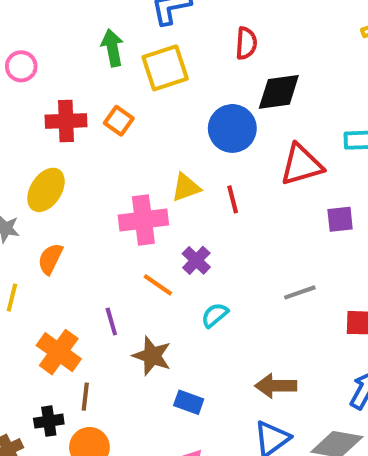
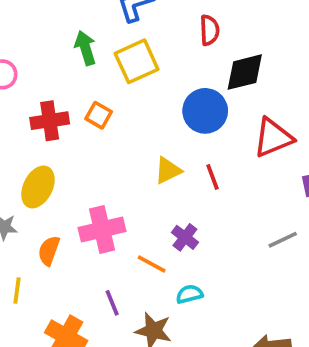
pink cross: (143, 220) -> (102, 229), moved
gray line: (300, 292) -> (283, 240), moved
cyan semicircle: (215, 315) -> (189, 294), moved, turned 32

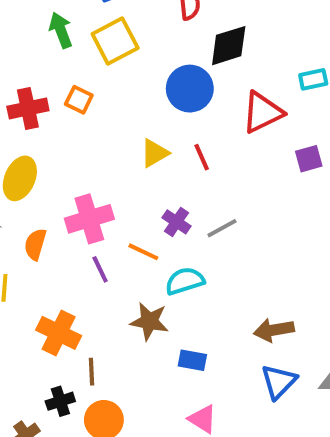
gray line: (283, 240) -> (222, 228), moved
cyan semicircle: (189, 294) -> (185, 281), size x1.4
purple line: (112, 303) -> (100, 269), moved

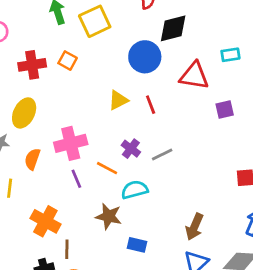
red triangle: (262, 112) -> (194, 76), turned 32
brown arrow: (274, 330) -> (194, 227), turned -60

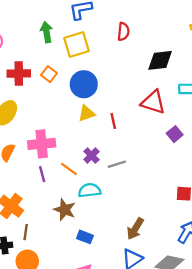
black diamond: (173, 28) -> (160, 60), moved
blue circle: (145, 57) -> (84, 84), moved
purple square: (225, 110) -> (175, 134), turned -35

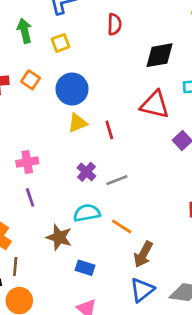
yellow square: (76, 44) -> (61, 43), size x0.6
pink cross: (42, 144) -> (27, 162), size x0.7
orange line: (69, 169) -> (122, 226), moved

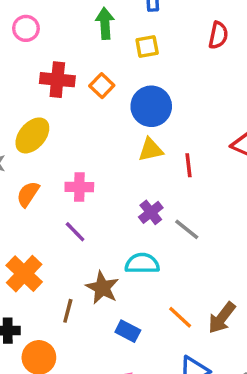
gray line: (117, 180) -> (187, 229), turned 50
purple line: (30, 197) -> (75, 232), turned -36
orange line: (122, 226) -> (180, 317), moved
brown arrow: (143, 254) -> (222, 318), moved
brown line: (15, 267) -> (68, 311), moved

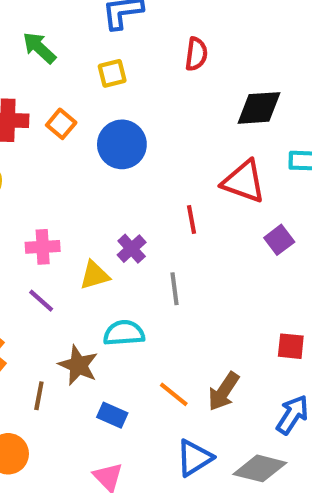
green arrow: (105, 23) -> (39, 48), moved, turned -40
yellow triangle: (151, 150) -> (95, 275), moved
red line: (188, 165) -> (192, 219), moved
purple cross: (151, 212) -> (132, 249), moved
gray line: (187, 229) -> (174, 289), turned 48

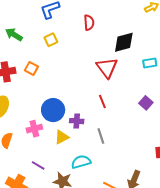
blue circle: (122, 144) -> (53, 110), moved
red triangle: (244, 182) -> (107, 68), moved, turned 45
purple cross: (132, 249) -> (77, 121), turned -32
purple line: (41, 301) -> (38, 165), moved

